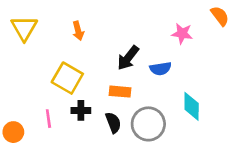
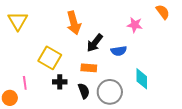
orange arrow: (78, 31) -> (74, 23), moved, size x1.6
pink line: (48, 119) -> (25, 83), moved

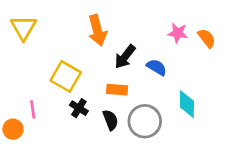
orange semicircle: (163, 12) -> (207, 38), moved
blue semicircle: (119, 51) -> (157, 67), turned -140
black cross: (60, 82) -> (79, 108), turned 32

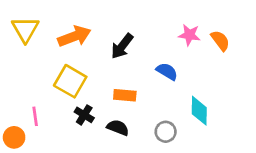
orange arrow: (97, 30) -> (74, 36), moved, turned -96
black arrow: (125, 57) -> (122, 46), moved
black semicircle: (110, 120) -> (118, 128), turned -48
gray circle: (145, 121) -> (166, 132), moved, size x0.6

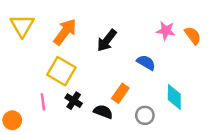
orange arrow: (74, 36) -> (65, 32), turned -32
orange rectangle: (125, 95) -> (120, 93), moved, turned -60
pink line: (35, 116) -> (43, 102), moved

